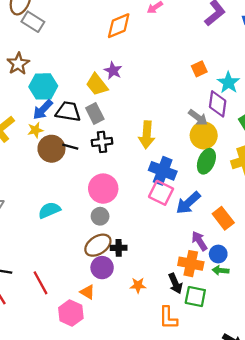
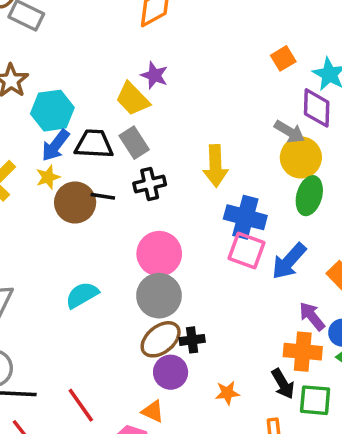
gray circle: (100, 216) -> (159, 296), size x1.6

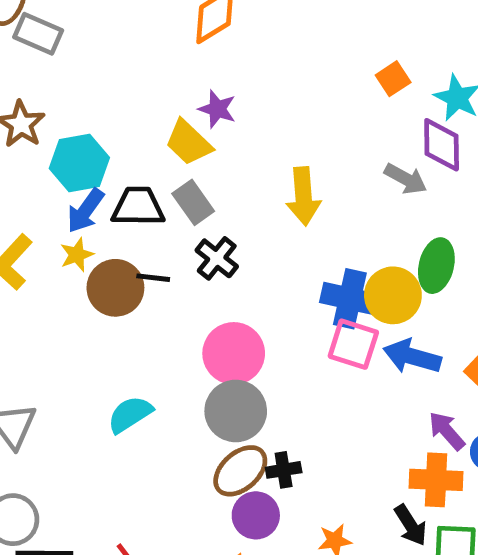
yellow circle: (301, 157) -> (393, 295), moved
yellow arrow: (215, 166) -> (303, 196), moved
black cross: (150, 184) -> (217, 258), turned -36
blue arrow: (289, 261) -> (412, 356), turned 66

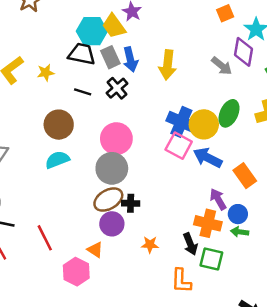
cyan hexagon: (79, 163) -> (92, 31), moved
blue arrow: (85, 211) -> (130, 59), moved, turned -60
brown circle: (115, 288) -> (59, 125), moved

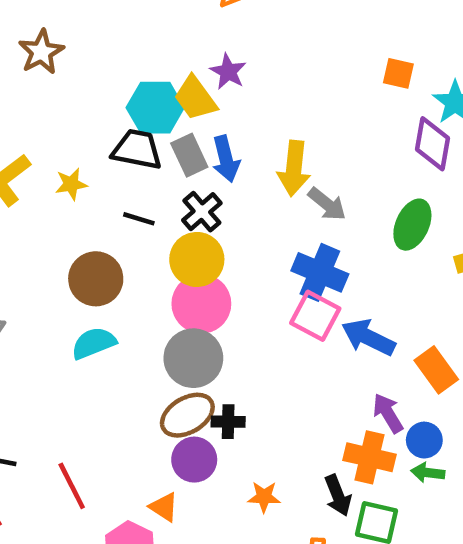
orange square: (225, 13) -> (398, 73), turned 36
gray arrow: (222, 66) -> (327, 204), moved
green ellipse: (229, 113) -> (412, 225), moved
yellow circle: (204, 124) -> (197, 259), moved

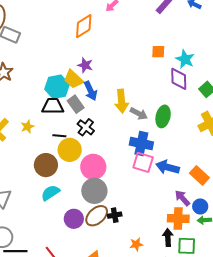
blue arrow: (226, 159) -> (90, 91), moved
green ellipse: (412, 225) -> (163, 116), moved
yellow circle: (197, 259) -> (70, 150), moved
purple circle: (194, 460) -> (74, 219), moved
black arrow: (338, 495) -> (168, 237), turned -150

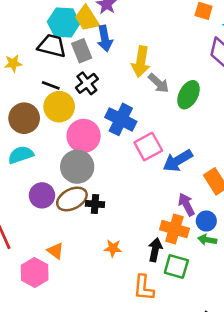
blue cross: (141, 143) -> (121, 119), moved
pink square: (143, 162) -> (148, 146), turned 30
blue arrow: (168, 167) -> (178, 161), turned -60

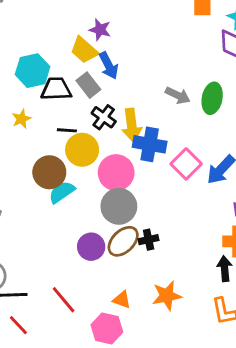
cyan hexagon: (64, 22) -> (33, 71), moved
yellow arrow: (141, 62) -> (132, 125), moved
cyan semicircle: (21, 155) -> (62, 192), moved
orange star: (113, 248) -> (167, 296), moved, size x1.5

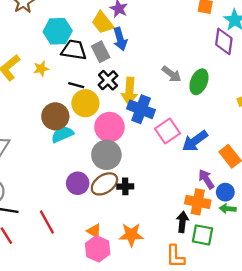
pink hexagon: (107, 329) -> (98, 249), moved

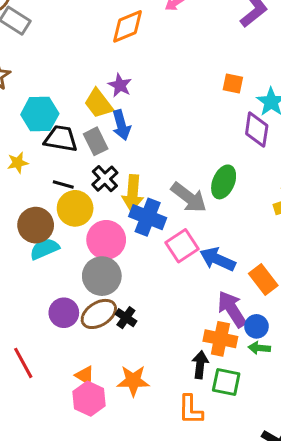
gray arrow: (171, 74) -> (189, 197), moved, size x1.4
blue arrow: (195, 141) -> (218, 259), turned 60
purple arrow: (206, 179) -> (232, 309), size x1.4
black cross: (125, 186) -> (126, 318), turned 35

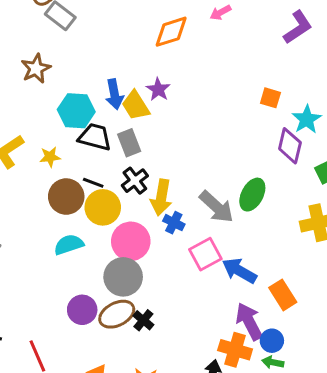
blue arrow: (121, 125) -> (114, 94), moved
blue cross: (148, 217) -> (174, 223), size x0.6
brown circle: (36, 225) -> (66, 197), moved

